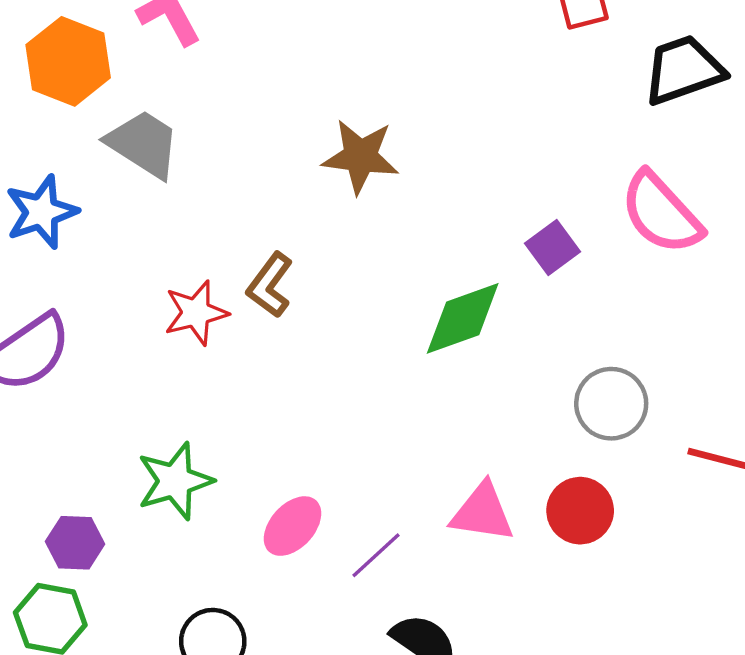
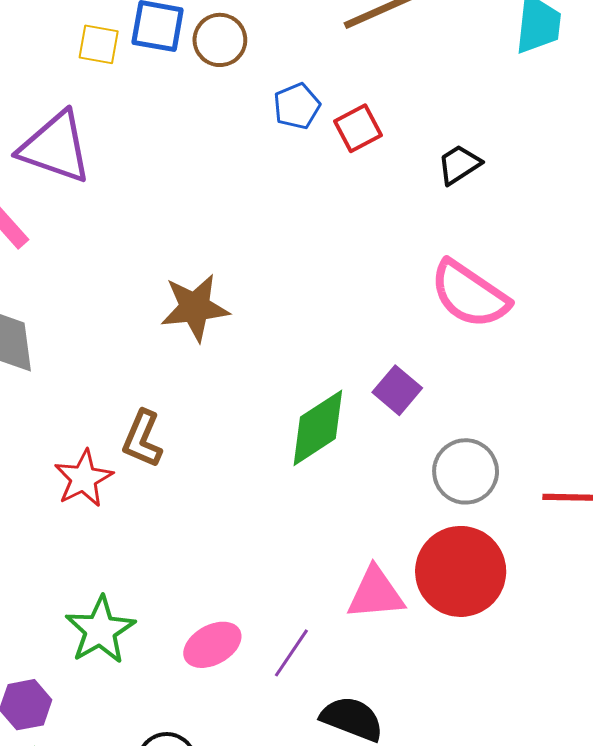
black trapezoid: (683, 70) -> (459, 164), size x0.6
purple square: (552, 247) -> (397, 390), moved
red circle: (580, 511) -> (461, 571), size x1.5
pink ellipse: (293, 526) -> (212, 645), turned 32

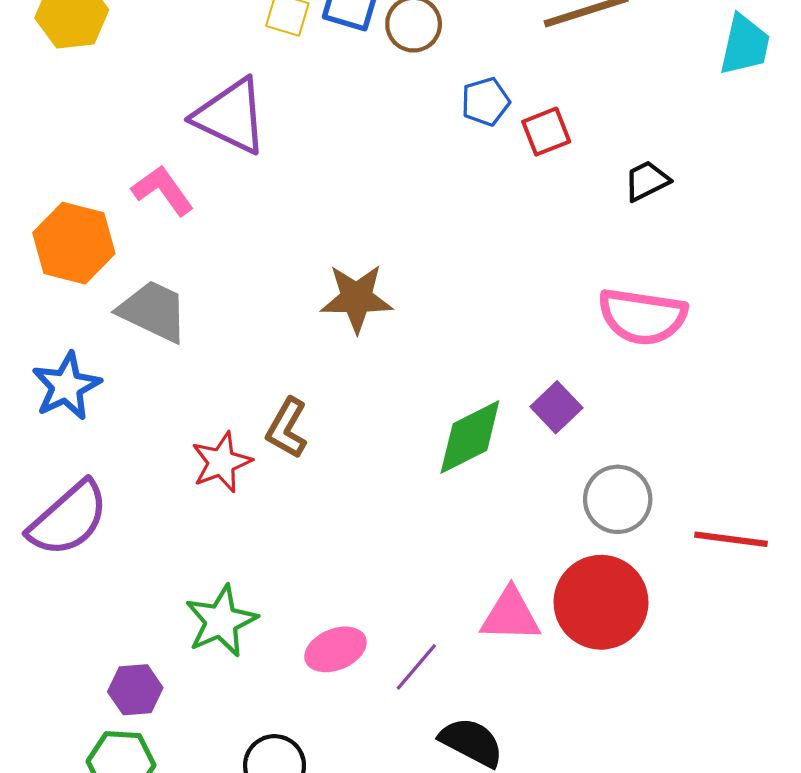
pink semicircle: (470, 294) -> (642, 317), turned -32

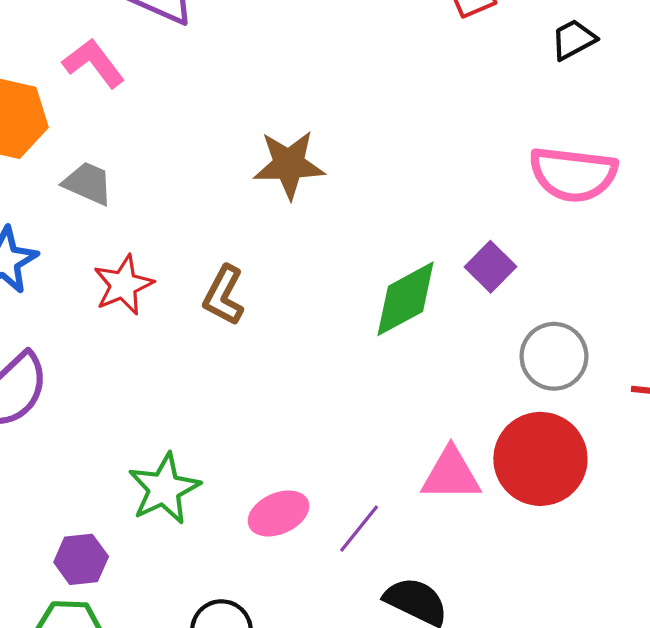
gray trapezoid: (153, 311) -> (88, 183), size x0.7
red star: (221, 462) -> (123, 285), moved

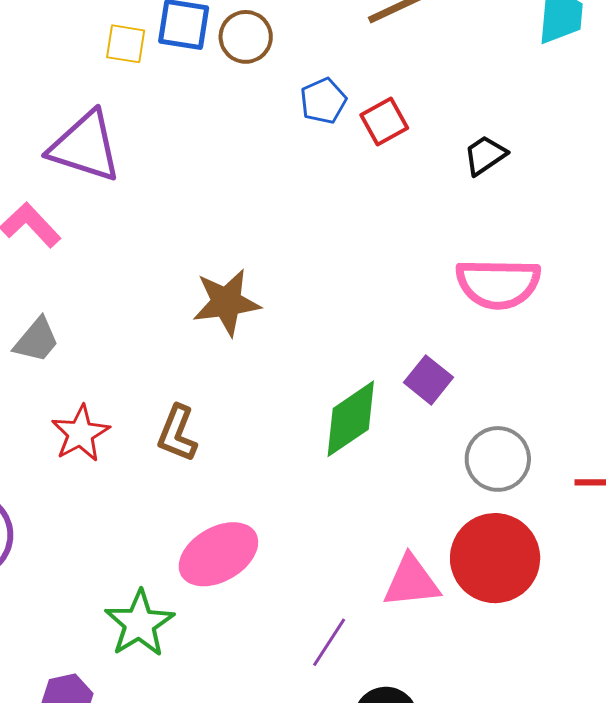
gray trapezoid: (88, 183) -> (37, 340), turned 112
pink ellipse: (278, 513) -> (218, 554), moved, size x1.4

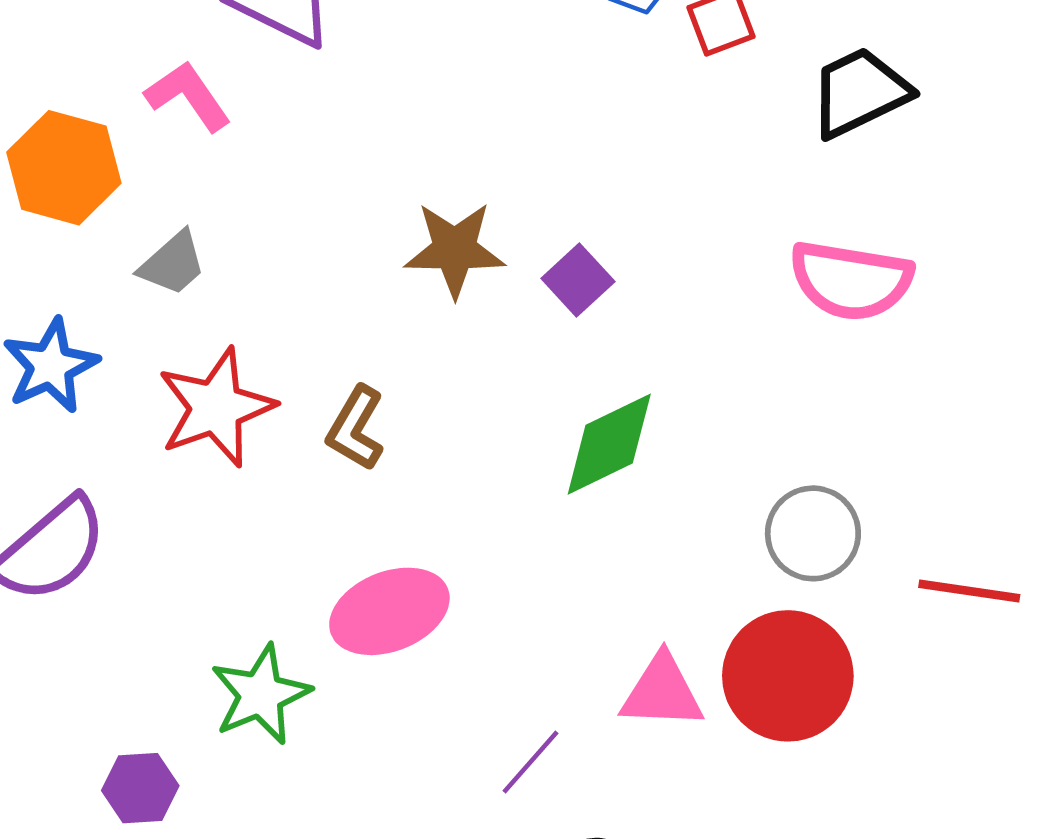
black trapezoid: (485, 155) -> (859, 92), size x1.6
purple square: (429, 380) -> (578, 280), moved
red star: (80, 433) -> (216, 408), size x1.4

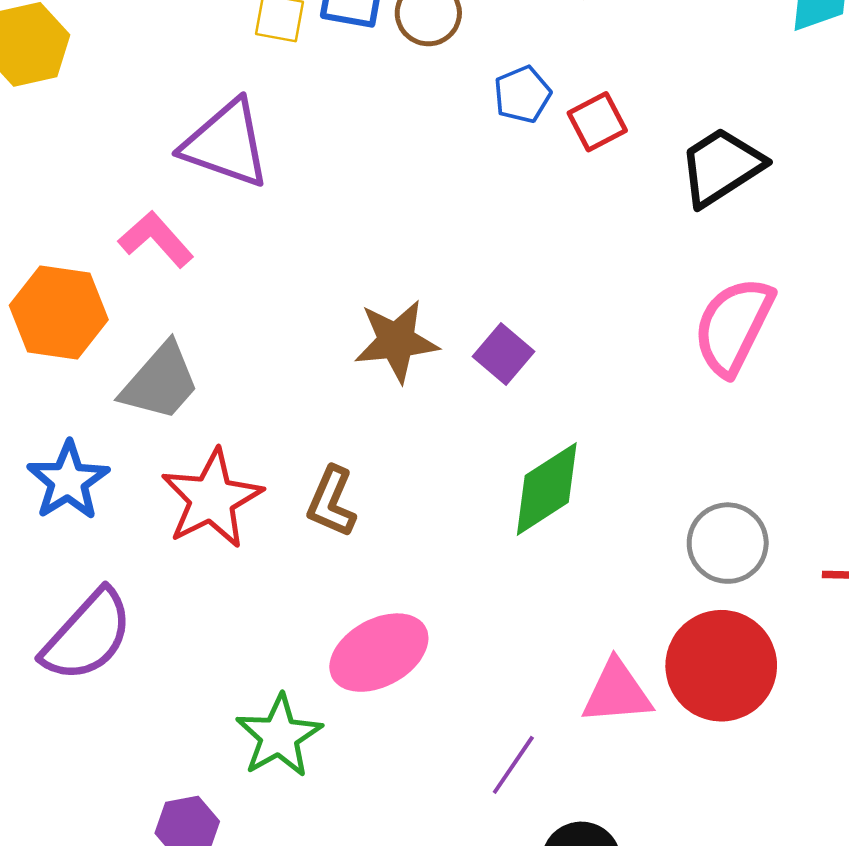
gray trapezoid: (173, 264) -> (160, 382), size x1.4
pink semicircle: (851, 280) -> (733, 326), turned 114

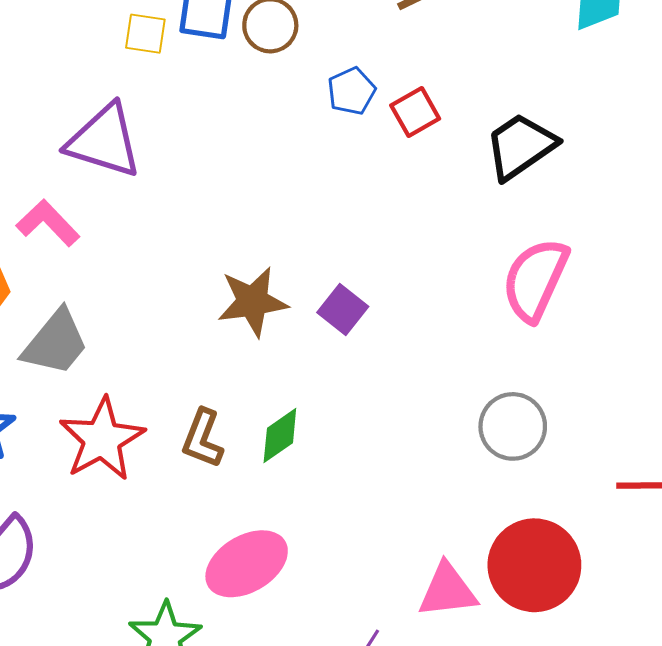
green diamond: (547, 489) -> (280, 435), moved, size x0.7
gray circle: (728, 543) -> (513, 426), moved

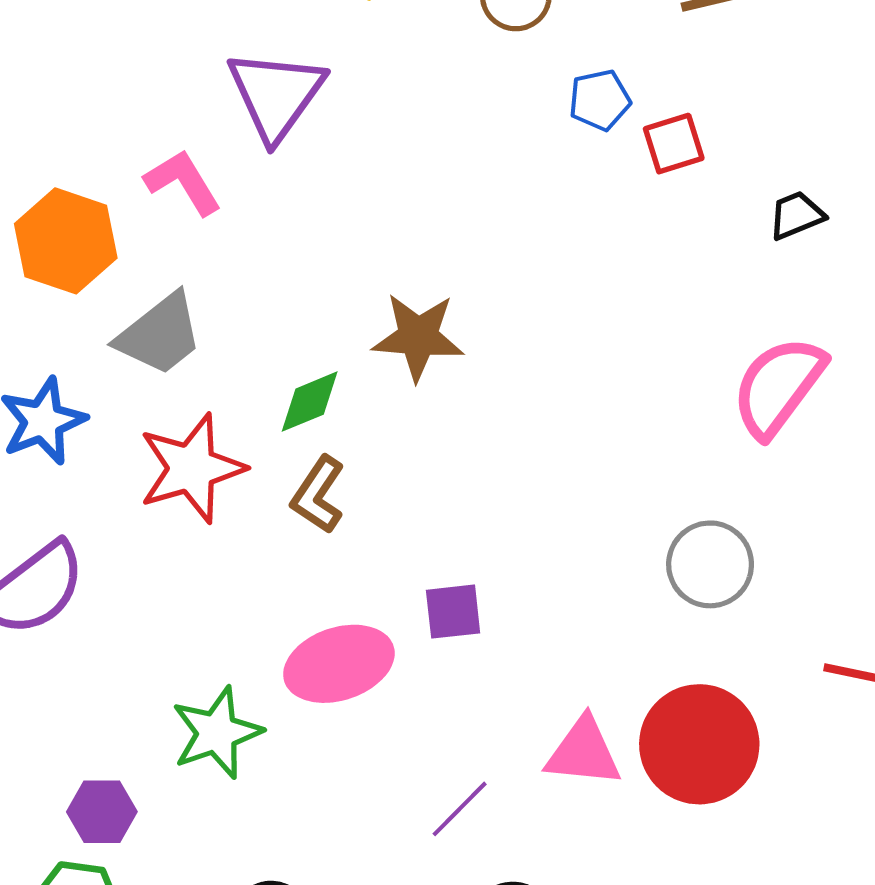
purple triangle: (104, 141) -> (276, 95), turned 36
black trapezoid: (520, 146) -> (796, 215), size x0.6
purple square: (343, 310) -> (453, 612), moved, turned 33
green diamond: (280, 435) -> (310, 402), moved

